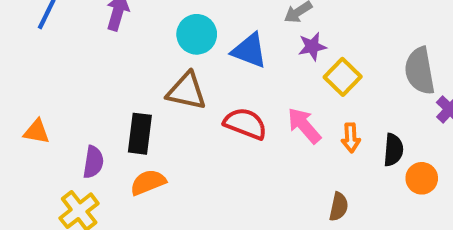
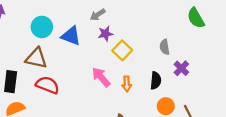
gray semicircle: (420, 71) -> (165, 47), size x0.6
red semicircle: (245, 124) -> (47, 85), moved
black semicircle: (393, 150) -> (156, 81), moved

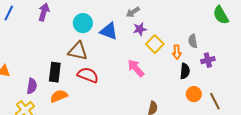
purple cross: (181, 68) -> (208, 60), turned 32
orange arrow: (127, 84) -> (177, 52), moved

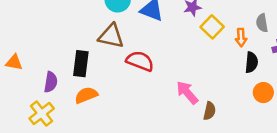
pink arrow: (136, 68) -> (187, 93), moved
red semicircle: (88, 75) -> (140, 61), moved

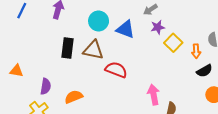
black semicircle: (252, 62) -> (204, 71), turned 56
black rectangle: (81, 64) -> (67, 48), moved
pink arrow: (187, 93) -> (154, 95), turned 30

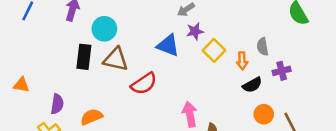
cyan circle: (99, 21) -> (104, 29), moved
blue triangle: (126, 29) -> (168, 45), moved
red semicircle: (116, 70) -> (144, 84), turned 125

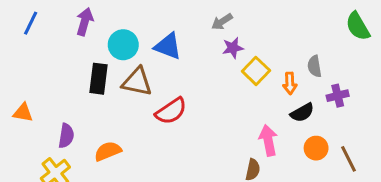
blue triangle: (168, 45) -> (168, 46), moved
pink arrow: (190, 114) -> (268, 140), moved

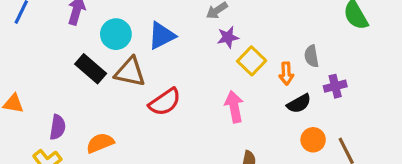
blue triangle: (168, 46) -> (162, 36), turned -48
black rectangle: (99, 79) -> (91, 69), turned -56
pink arrow: (268, 140) -> (234, 107), moved

